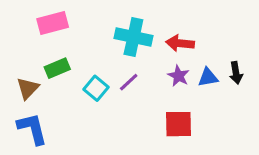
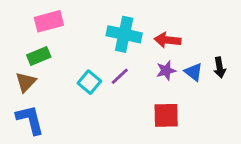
green rectangle: (57, 68) -> (39, 56), moved
purple star: (178, 76) -> (166, 70), turned 30
blue triangle: (208, 77) -> (194, 72), turned 48

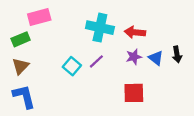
green rectangle: (39, 56) -> (21, 39), moved

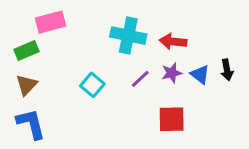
purple line: (96, 61) -> (140, 79), moved

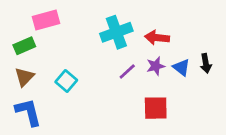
cyan cross: (128, 36) -> (116, 32), turned -32
cyan square: (92, 85) -> (66, 81), moved

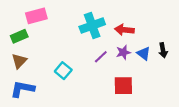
cyan square: (66, 81) -> (63, 71), moved
blue L-shape: (28, 112) -> (22, 89), turned -65

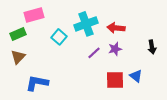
blue triangle: (144, 53) -> (136, 76), moved
cyan square: (63, 71) -> (59, 37), moved
blue L-shape: (22, 89) -> (37, 83), moved

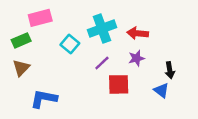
black arrow: (152, 47) -> (170, 70), moved
purple line: (94, 53) -> (102, 63), moved
red square: (115, 80) -> (119, 84), moved

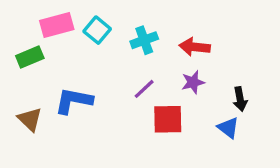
cyan cross: (102, 29) -> (144, 40), size x0.7
cyan square: (70, 44) -> (97, 30), moved
brown triangle: (21, 68) -> (30, 119), moved, turned -30
blue L-shape: (44, 99) -> (74, 101), moved

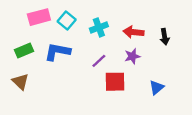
green rectangle: (30, 57) -> (24, 51), moved
black arrow: (240, 99) -> (165, 37), moved
blue L-shape: (74, 101) -> (57, 52), moved
blue triangle: (228, 128) -> (157, 87), turned 42

